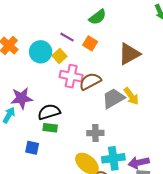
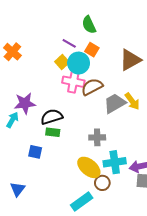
green semicircle: (98, 17) -> (89, 25), moved, turned 102
cyan circle: (41, 52) -> (79, 63), moved

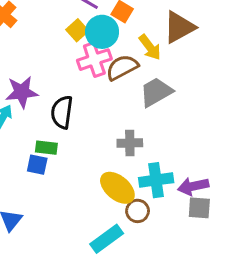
pink cross: (73, 82) -> (94, 60), turned -30
yellow arrow: (132, 101) -> (150, 47), moved
black semicircle: (52, 117) -> (62, 112), turned -65
green rectangle: (53, 132) -> (46, 148), moved

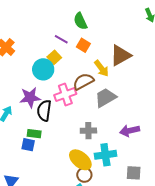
cyan circle: (102, 32) -> (43, 69), moved
pink cross: (94, 60) -> (65, 94), moved
purple star: (22, 92) -> (30, 98), moved
purple arrow: (193, 186) -> (130, 131), moved
brown circle: (138, 211) -> (84, 175), moved

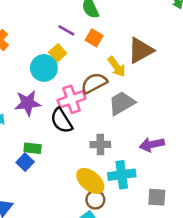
black semicircle: (44, 111) -> (61, 121), moved, turned -40
blue square: (28, 145) -> (25, 162), turned 32

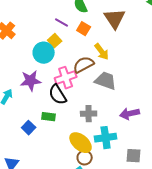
brown triangle: (140, 50) -> (115, 19), moved, turned -35
gray trapezoid: (122, 103) -> (106, 81), turned 50
green rectangle: (33, 148) -> (49, 117), moved

